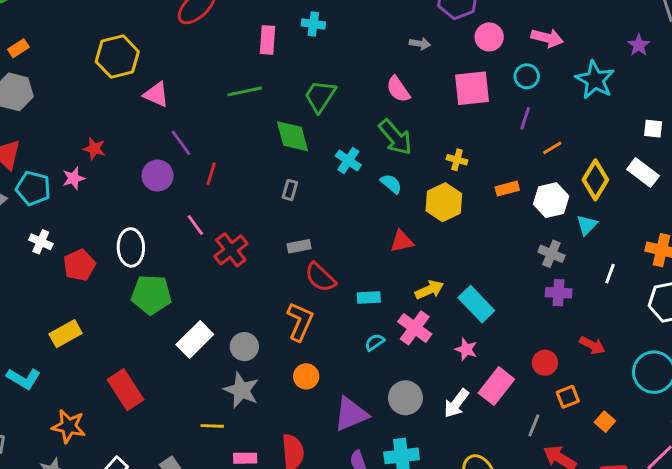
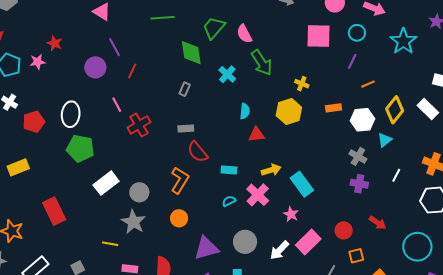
pink semicircle: (398, 89) -> (244, 34), moved
cyan semicircle: (391, 184) -> (245, 111), moved, turned 49

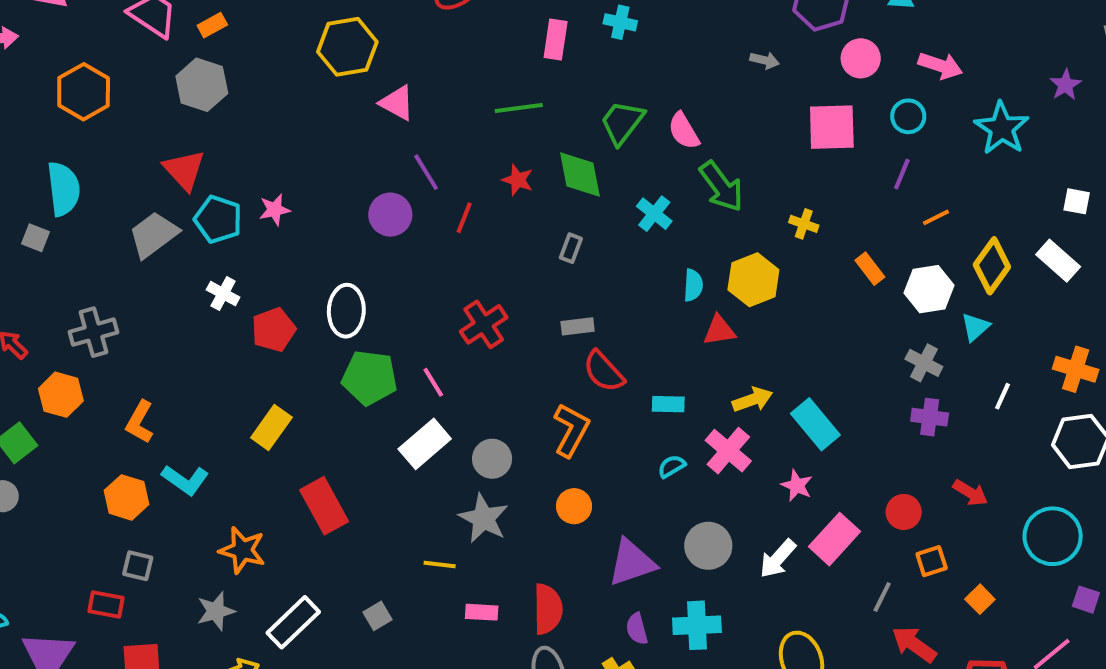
red star: (54, 43) -> (518, 180), moved
pink line: (117, 105) -> (433, 382), moved
orange rectangle: (334, 108) -> (870, 269), turned 63
yellow hexagon: (289, 112) -> (753, 280), moved
yellow rectangle: (18, 167) -> (271, 427), moved, turned -30

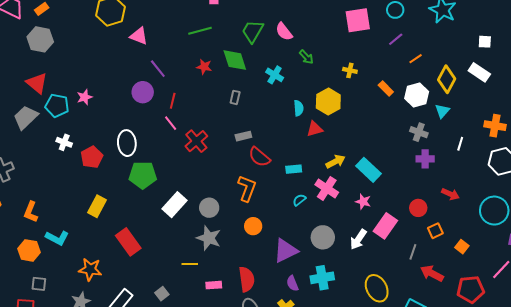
purple line: (902, 174) -> (396, 39), turned 35
green arrow: (721, 186) -> (306, 57), size x0.6
red line: (464, 218) -> (173, 101), moved
pink line: (433, 382) -> (171, 123), moved

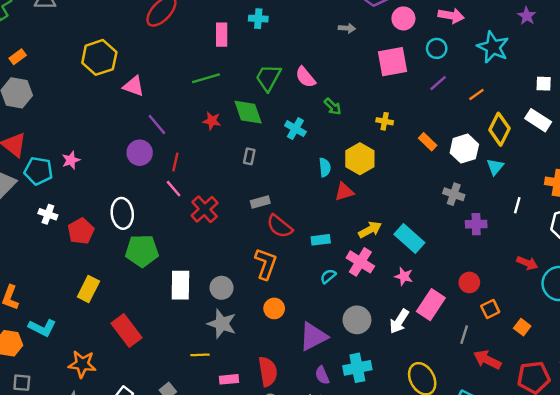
orange line: (416, 59) -> (476, 95), moved
gray cross: (419, 132) -> (454, 194), moved
red arrow: (450, 194) -> (527, 263), moved
white rectangle: (175, 205) -> (180, 285), turned -40

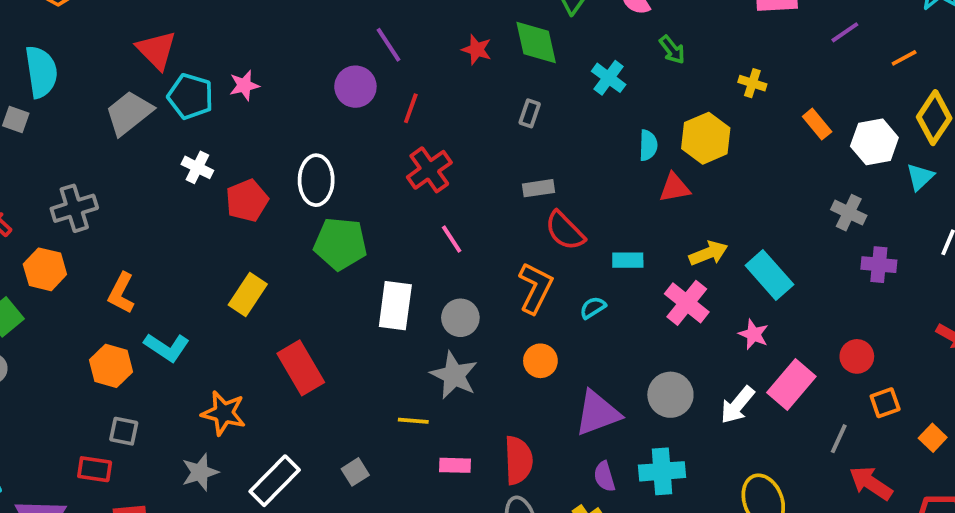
pink line: (174, 189) -> (452, 239), moved
red cross: (205, 209) -> (429, 170), moved
cyan semicircle: (328, 276) -> (593, 308), moved

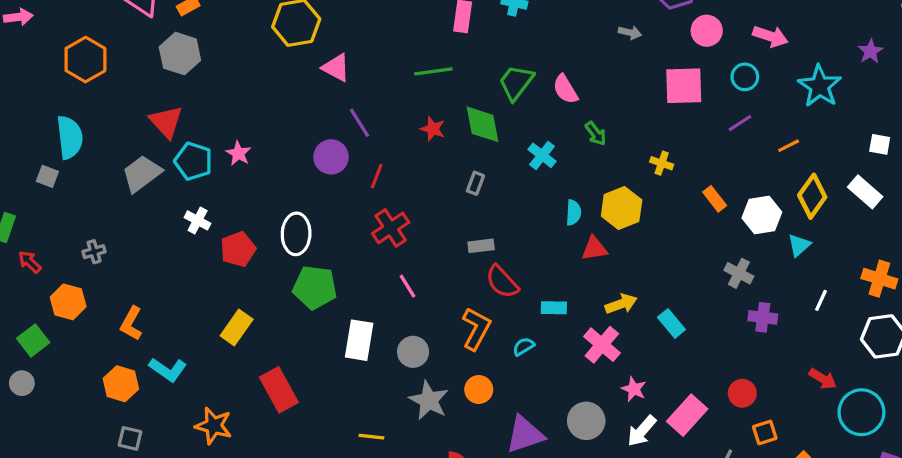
pink star: (244, 85) -> (238, 153), turned -30
gray cross: (74, 208) -> (94, 252), size x0.6
cyan rectangle: (769, 275) -> (671, 323), size x0.7
pink star: (754, 334) -> (634, 389), moved
gray star: (454, 375) -> (429, 400), moved

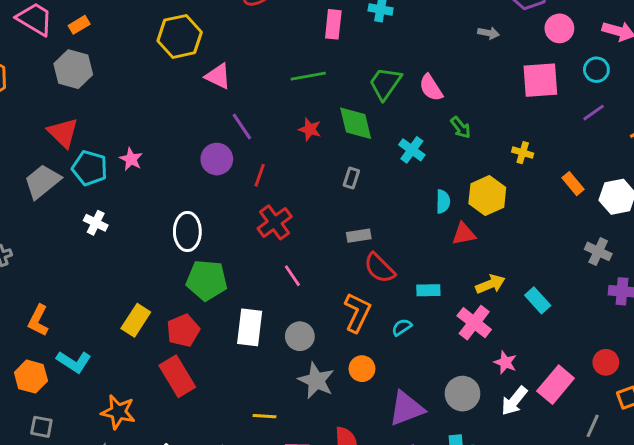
red pentagon: (238, 249) -> (183, 331), moved

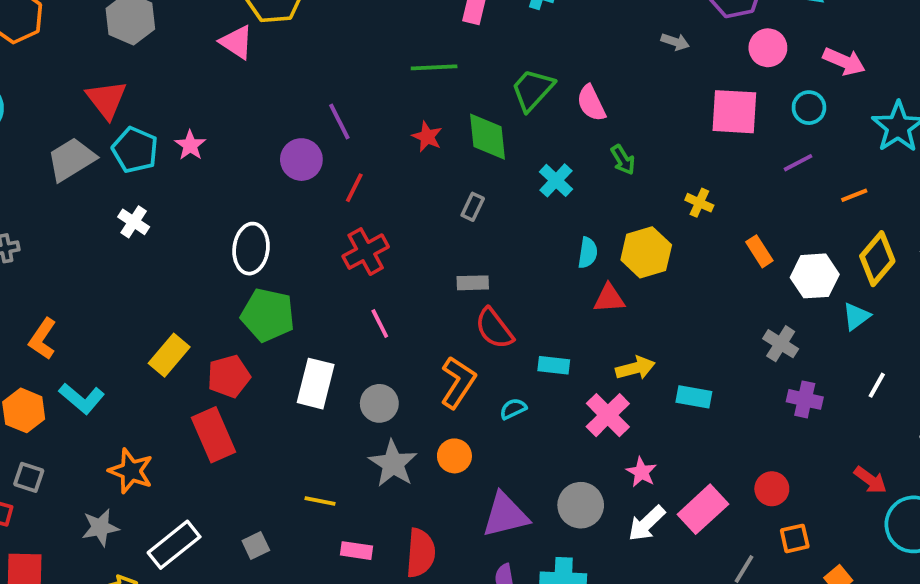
pink triangle: (218, 76) -> (237, 42), moved
cyan rectangle: (538, 300) -> (694, 397), turned -45

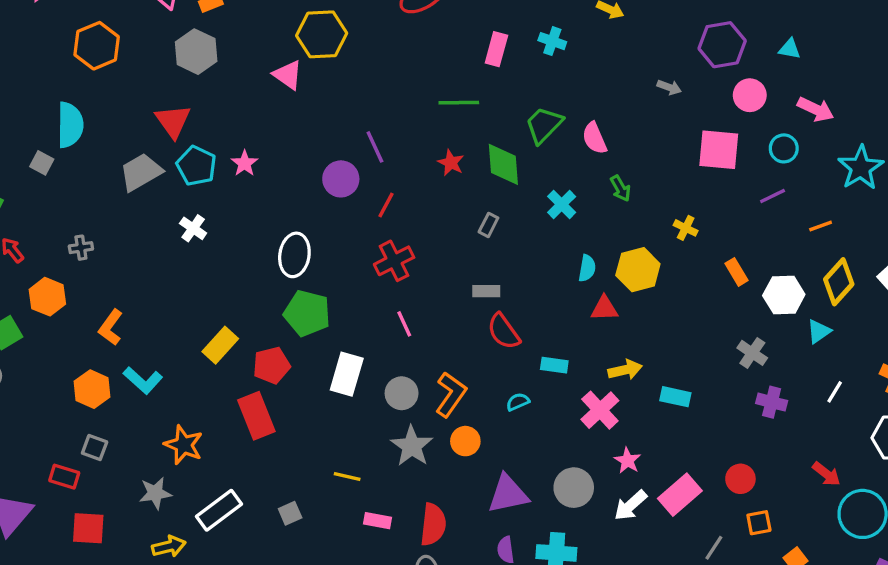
orange L-shape: (458, 382) -> (451, 394), moved

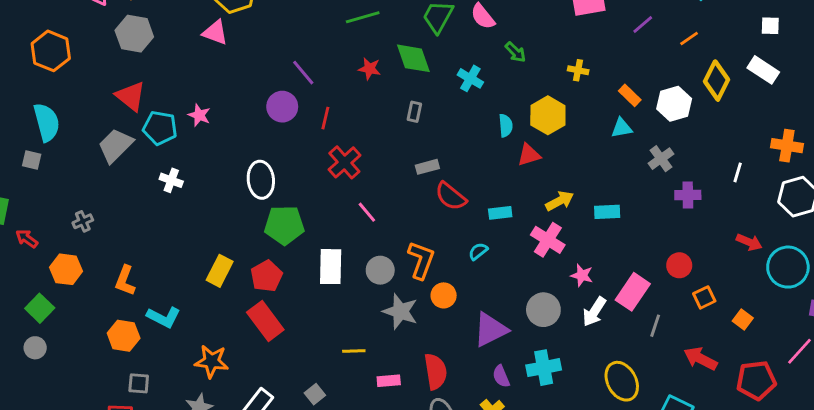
cyan triangle: (819, 331) -> (622, 128), moved, turned 40
gray cross: (752, 353) -> (661, 159), turned 35
gray line: (714, 548) -> (655, 326), moved

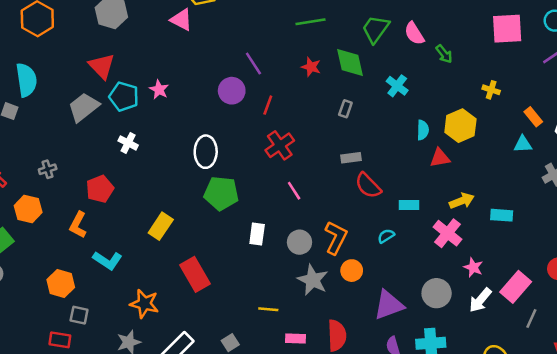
green arrow: (515, 52) -> (444, 54), moved
white rectangle: (331, 267) -> (257, 234), size x0.7
red pentagon: (266, 276) -> (100, 189), moved
orange hexagon: (124, 336) -> (61, 283), moved

